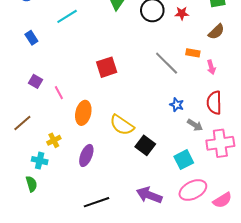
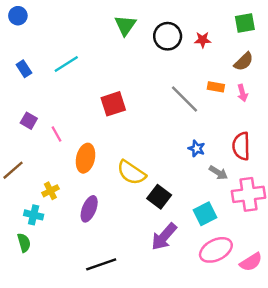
cyan line: (67, 16) -> (66, 64), moved
pink arrow: (211, 67) -> (242, 93), moved
purple arrow: (149, 195) -> (164, 237), moved, turned -70

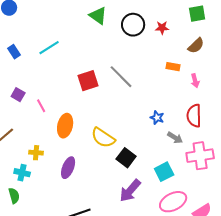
green triangle: (125, 25) -> (98, 16), turned -30
pink arrow: (242, 93) -> (195, 81), moved
gray line: (185, 99) -> (121, 77), moved
yellow cross: (50, 191) -> (36, 153), turned 32

